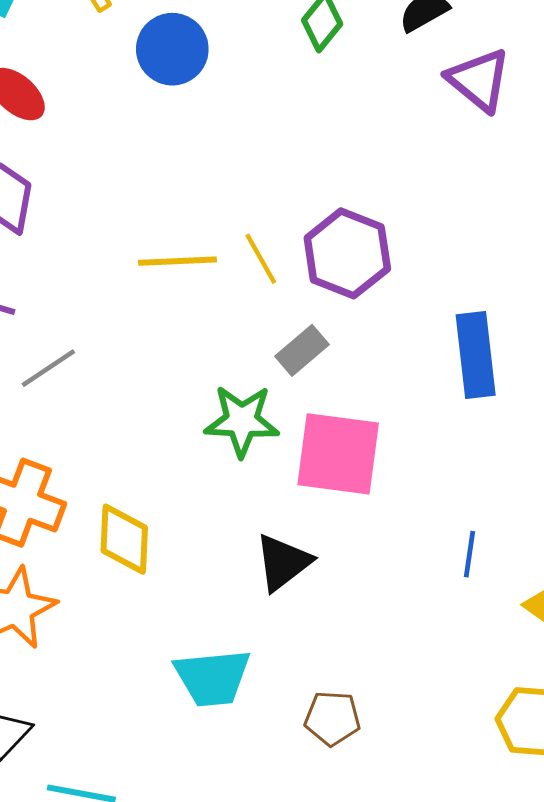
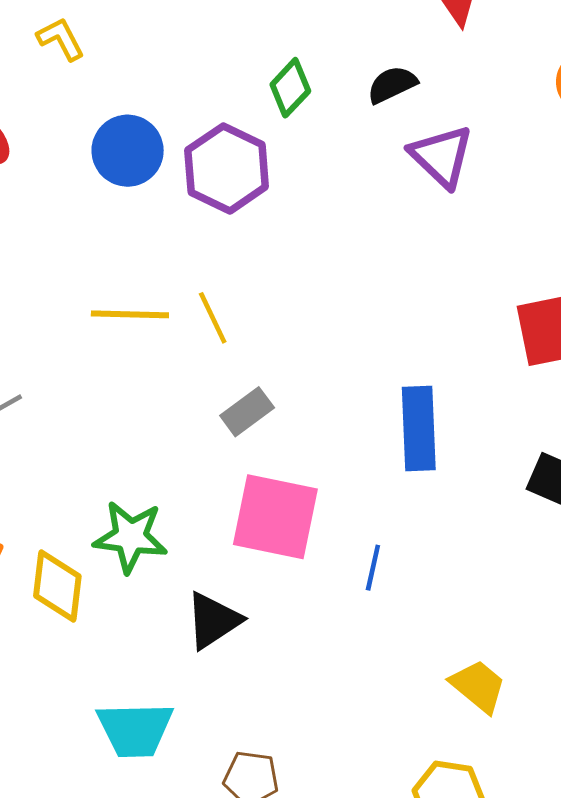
blue circle: (172, 49) -> (128, 151), moved
purple hexagon: (347, 253) -> (227, 168), moved
green star: (242, 421) -> (130, 537), moved
blue line: (470, 554) -> (373, 568), moved

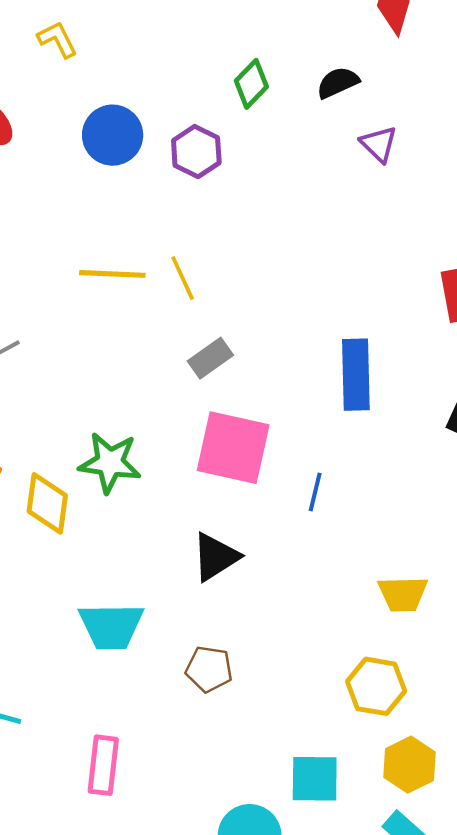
purple triangle: (441, 156) -> (379, 144), size x0.7
purple hexagon: (227, 168) -> (196, 151), size x0.7
black triangle: (213, 620) -> (215, 557), moved
yellow trapezoid: (478, 686) -> (403, 594), turned 138

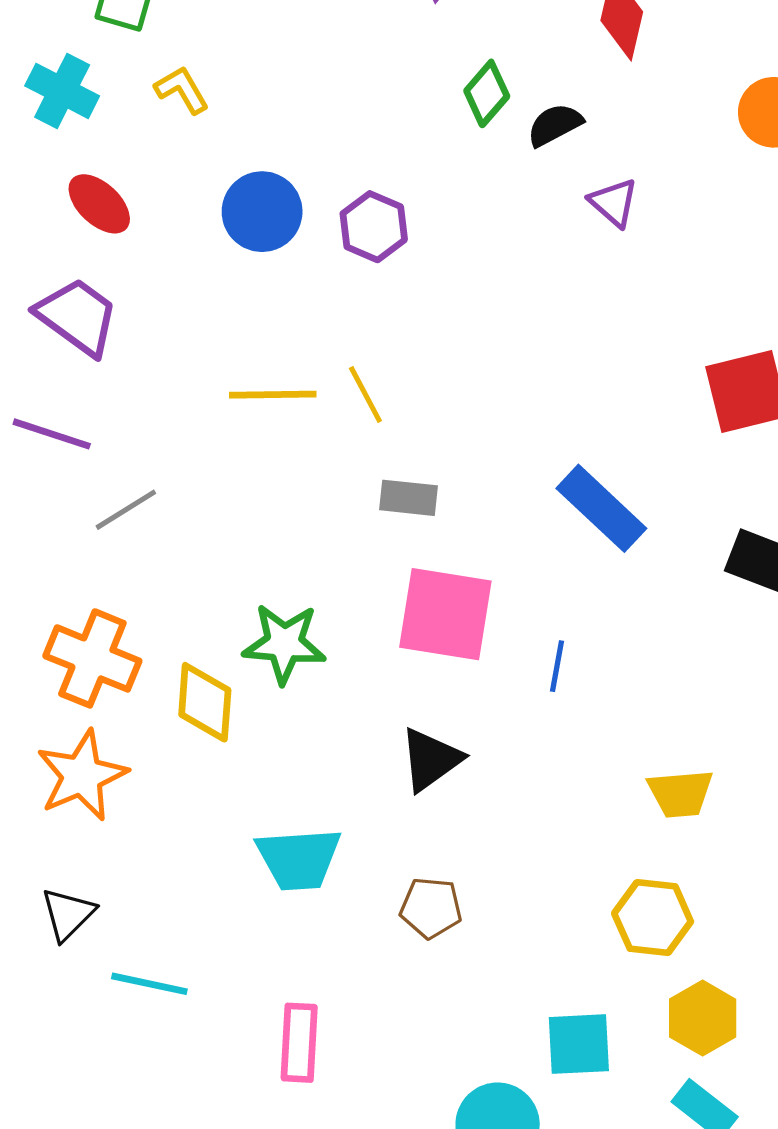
green diamond: (251, 84) -> (487, 93), moved
gray rectangle: (210, 358) -> (408, 498), turned 45
blue rectangle: (356, 375) -> (601, 508), turned -42

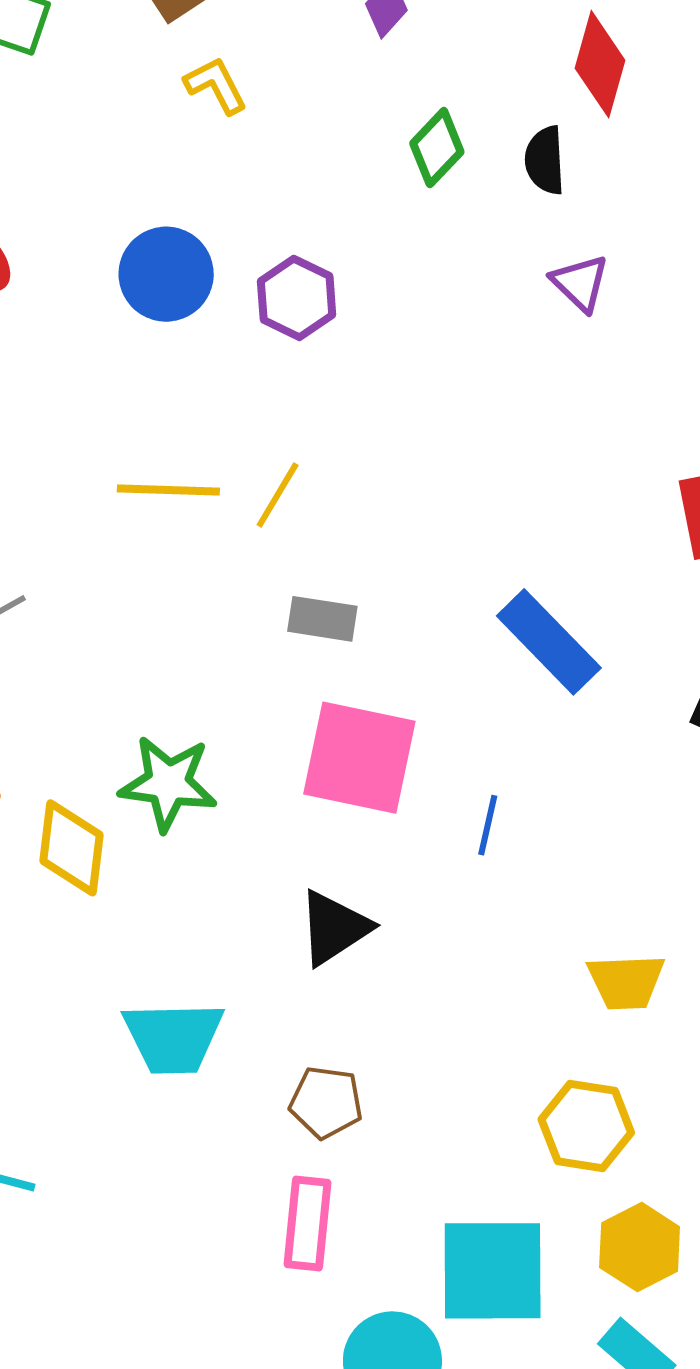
yellow L-shape: (182, 90) -> (216, 85), moved
black semicircle: (555, 125) -> (545, 160), moved, turned -68
yellow line: (365, 395) -> (278, 495), turned 56
pink rectangle: (299, 1043) -> (307, 1224), moved
cyan square: (579, 1044) -> (493, 1271), size x1.4

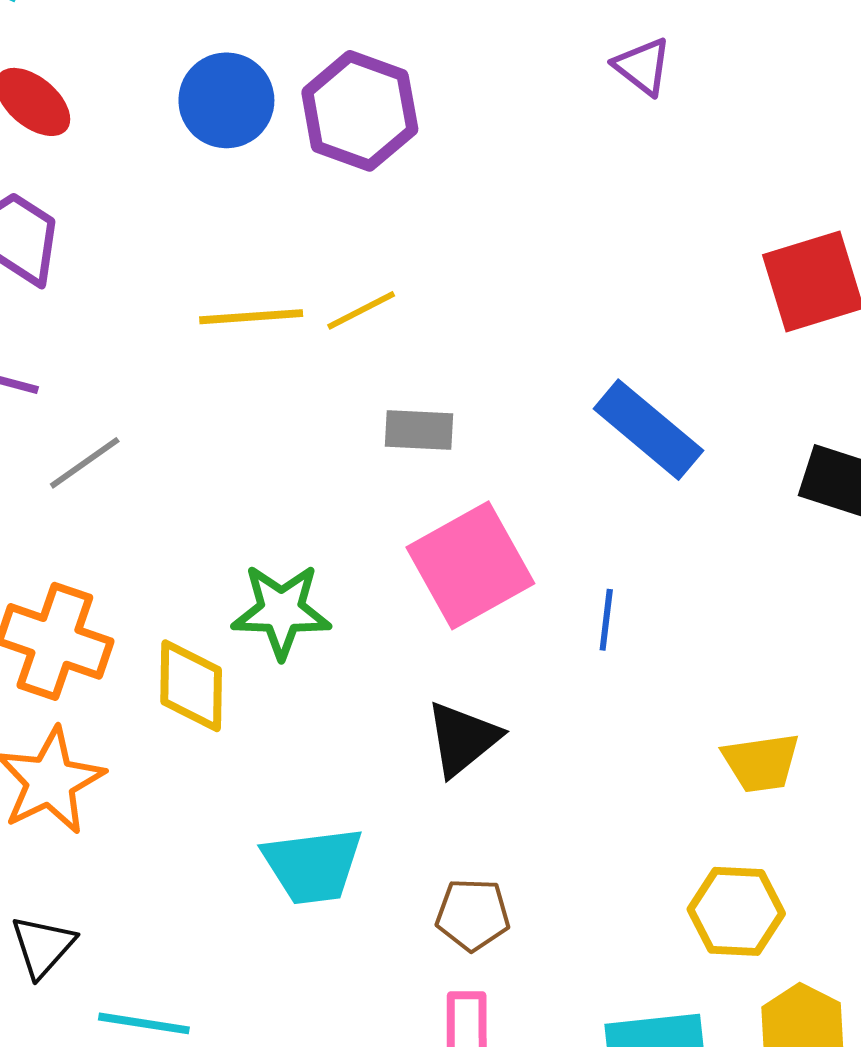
purple hexagon: (297, 298) -> (360, 111), size x1.4
yellow line: (278, 495) -> (361, 310), turned 38
pink square: (359, 758) -> (470, 565), turned -35

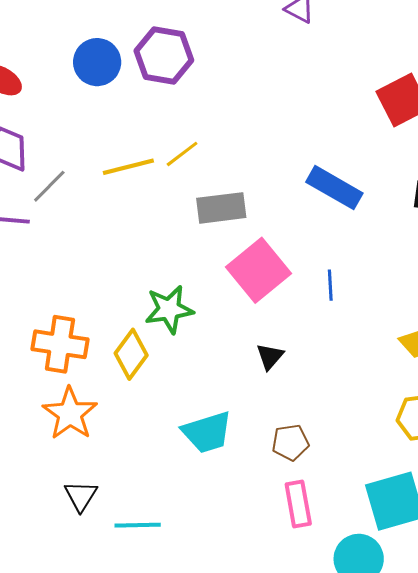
gray rectangle: (419, 430) -> (221, 208), size x1.4
gray line: (85, 463) -> (49, 186), moved
yellow diamond: (191, 686) -> (131, 354), turned 45
black triangle: (463, 739) -> (270, 356), size x0.7

